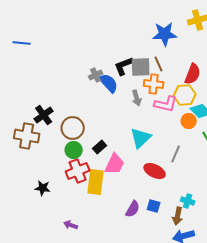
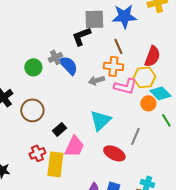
black L-shape: (124, 66) -> (81, 36), moved
gray square: (141, 67) -> (94, 19), moved
gray arrow: (137, 98) -> (96, 80), turned 91
green circle: (74, 150) -> (33, 67), moved
red cross: (78, 171) -> (37, 153), size x0.7

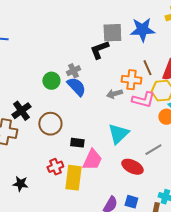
brown line: (118, 46) -> (147, 68), moved
blue semicircle: (68, 65) -> (76, 87), moved
black rectangle: (59, 129) -> (77, 143), turned 48
gray line: (135, 136) -> (153, 150), turned 36

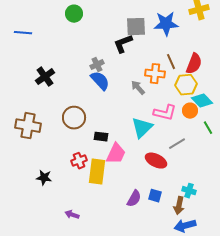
green circle: (51, 81) -> (74, 14), moved
gray arrow: (114, 94) -> (138, 88), turned 63
pink L-shape: (143, 100) -> (165, 113), moved
black cross: (21, 111) -> (45, 77), moved

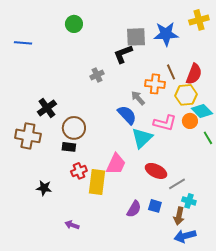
black cross: (45, 77) -> (47, 108), moved
blue semicircle: (100, 81) -> (127, 115), moved
black rectangle: (101, 137) -> (69, 147), moved
gray line: (177, 144) -> (177, 184), moved

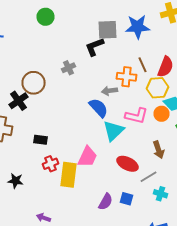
gray arrow: (138, 98) -> (110, 91), turned -56
brown circle: (74, 128) -> (34, 83), moved
brown arrow: (179, 216) -> (158, 150), moved, turned -30

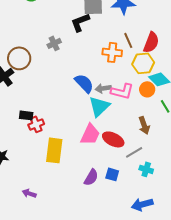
gray arrow: (110, 91) -> (103, 88), moved
pink trapezoid: (88, 157) -> (90, 134), moved
red cross: (50, 164) -> (36, 124), moved

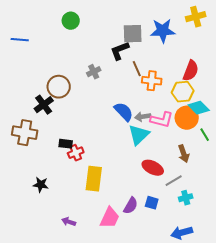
brown line: (128, 40) -> (137, 69), moved
orange circle: (147, 89) -> (187, 118), size x1.5
pink trapezoid: (90, 134) -> (110, 218), moved
cyan cross: (146, 169) -> (186, 198), turned -32

